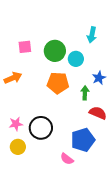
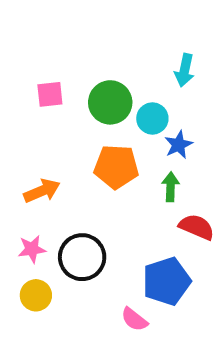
orange arrow: (13, 78) -> (42, 191), moved
blue star: (99, 78) -> (179, 145), moved

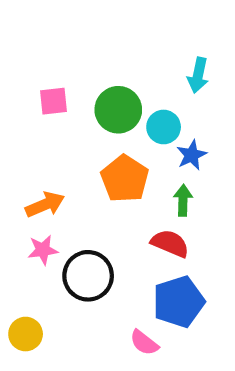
orange pentagon: (116, 167) -> (125, 179), turned 30
red semicircle: (197, 227) -> (170, 243), moved
pink star: (32, 249) -> (43, 250), moved
yellow circle: (36, 295) -> (26, 334), moved

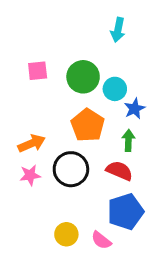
cyan arrow: (198, 75) -> (118, 30), moved
black circle: (88, 276) -> (71, 169), moved
yellow circle: (26, 334) -> (66, 234), moved

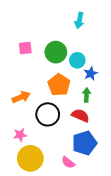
pink star: (30, 175) -> (20, 135), moved
yellow circle: (66, 234) -> (30, 158), moved, size x1.6

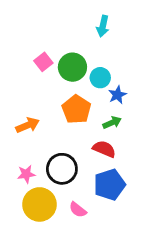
pink square: (25, 48) -> (43, 62), moved, turned -32
green arrow: (87, 95) -> (112, 123), turned 64
black circle: (48, 114) -> (62, 169), moved
pink semicircle: (68, 162) -> (78, 210), moved

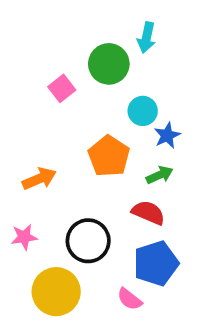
green circle: (72, 67) -> (109, 64), moved
pink star: (26, 174) -> (24, 237), moved
pink semicircle: (78, 210) -> (130, 299), moved

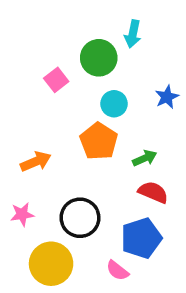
cyan circle: (143, 111) -> (114, 104), moved
blue star: (167, 135) -> (167, 97), moved
red semicircle: (148, 213) -> (153, 192), moved

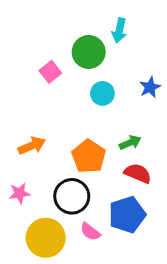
orange pentagon: (99, 141) -> (89, 156), moved
pink semicircle: (117, 271) -> (90, 232), moved

